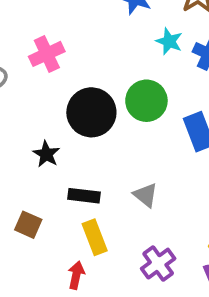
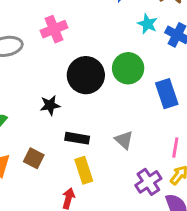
black star: (46, 154) -> (50, 105), turned 30
purple cross: (158, 264) -> (148, 182), moved

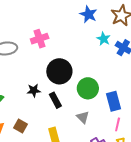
green circle: (128, 68) -> (88, 88), moved
blue rectangle: (167, 94) -> (113, 101), moved
black rectangle: (77, 138) -> (55, 100), moved, turned 49

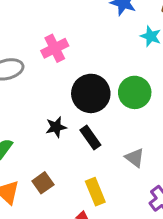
green circle: (88, 88) -> (135, 92), moved
brown square: (20, 126) -> (43, 183), turned 32

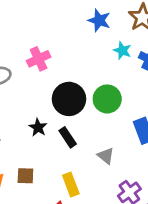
black star: (56, 127) -> (38, 127), turned -30
brown square: (43, 183) -> (25, 176), turned 36

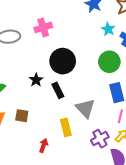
green circle: (107, 99) -> (109, 62), moved
gray triangle: (106, 156) -> (85, 108), size x1.5
yellow rectangle: (71, 184) -> (66, 127), moved

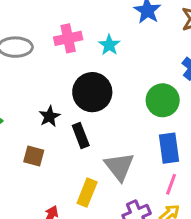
cyan star: (108, 29) -> (109, 45), moved
brown square: (22, 116) -> (34, 156), moved
yellow rectangle: (66, 127) -> (87, 193), turned 30

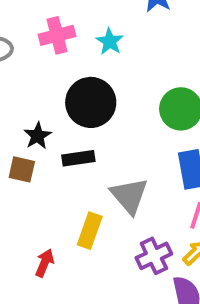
black rectangle: (81, 135) -> (78, 158), turned -75
brown square: (34, 156) -> (22, 169), moved

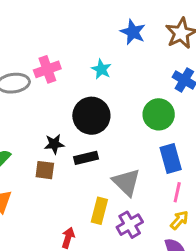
pink cross: (57, 35) -> (47, 69), moved
black star: (38, 136) -> (54, 144), turned 30
purple cross: (154, 256) -> (130, 225), moved

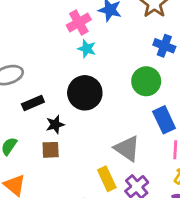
pink cross: (47, 69) -> (79, 22), moved
black rectangle: (86, 158) -> (33, 103), moved
yellow rectangle: (99, 211) -> (107, 179), turned -30

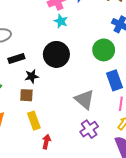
yellow rectangle: (107, 179) -> (34, 121), moved

